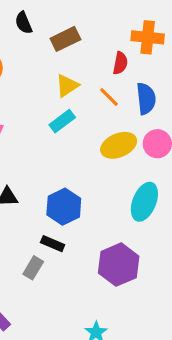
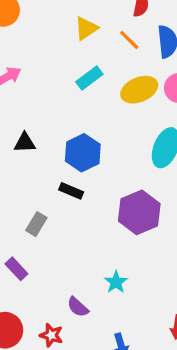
cyan rectangle: (62, 121) -> (89, 78), moved
gray rectangle: (33, 268) -> (36, 224), moved

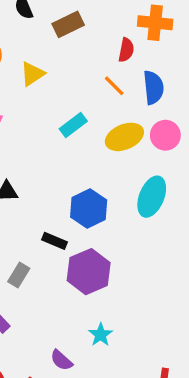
yellow triangle: (86, 28) -> (32, 74), moved
blue hexagon: (83, 153) -> (89, 209), moved
purple hexagon: (139, 212) -> (89, 272), moved

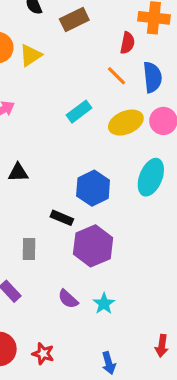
yellow triangle: (32, 74) -> (31, 55), moved
gray rectangle: (19, 275) -> (29, 249), turned -30
purple semicircle: (61, 360) -> (68, 299), moved

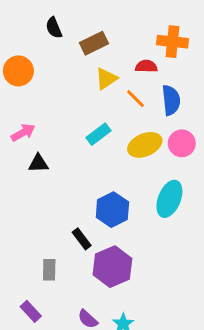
red semicircle: (127, 43) -> (146, 66), turned -100
yellow triangle: (31, 55) -> (106, 79), moved
black triangle: (18, 172) -> (38, 163), moved
black rectangle: (62, 218) -> (82, 239), turned 30

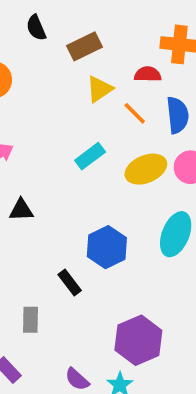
black triangle: (38, 163) -> (21, 210), moved
purple hexagon: (112, 267) -> (138, 340), moved

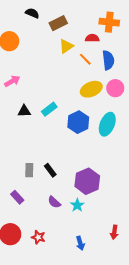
black semicircle: (36, 28) -> (32, 13), turned 136
cyan rectangle: (90, 156) -> (49, 109), moved
blue hexagon: (107, 247) -> (78, 122), moved
black rectangle: (70, 283) -> (50, 170), moved

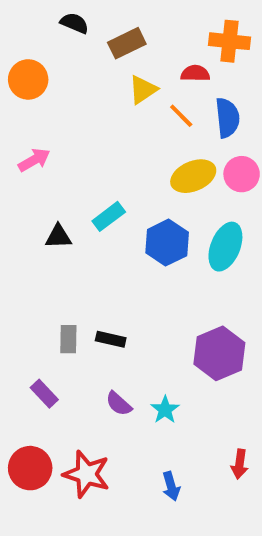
black triangle: (24, 111) -> (58, 237), moved
black rectangle: (50, 170) -> (111, 339), turned -40
purple hexagon: (87, 181) -> (219, 353), moved
red star: (38, 237) -> (87, 474), size x1.6

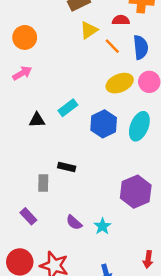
orange circle: (28, 79) -> (25, 37), moved
black rectangle: (111, 339) -> (67, 167), moved

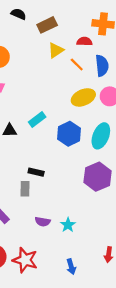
gray rectangle: (43, 183) -> (25, 189), moved
purple hexagon: (136, 192) -> (98, 177), moved
purple semicircle: (74, 222) -> (43, 222), turned -32

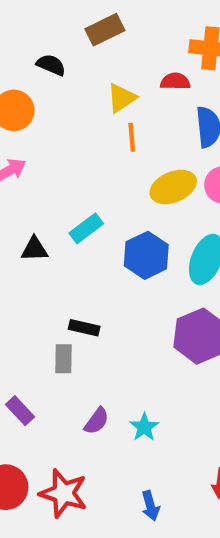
black semicircle: (18, 14) -> (51, 65), moved
brown rectangle: (47, 25) -> (105, 30), moved
orange line: (77, 65) -> (132, 137), moved, turned 40
purple semicircle: (43, 222) -> (97, 421), turned -64

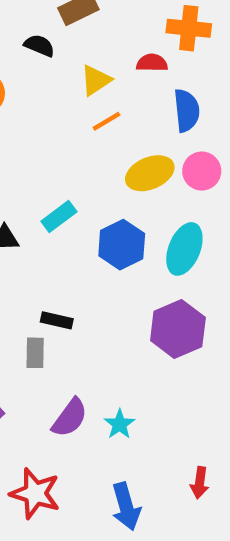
black semicircle: (51, 65) -> (39, 46), moved
orange line: (132, 137) -> (107, 121), turned 64
purple semicircle: (97, 421) -> (70, 418), size x1.4
blue arrow: (150, 506) -> (126, 506), size x1.5

